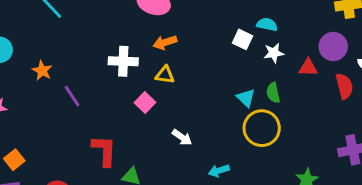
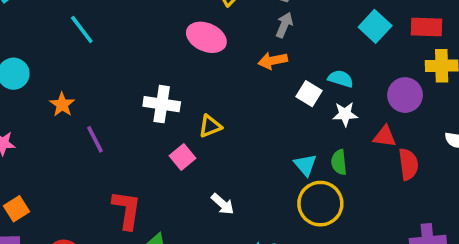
orange arrow: (165, 42) -> (273, 61), moved
purple circle: (333, 47) -> (405, 95), moved
yellow triangle: (165, 75) -> (210, 126), turned -36
red semicircle: (344, 86) -> (408, 164), moved

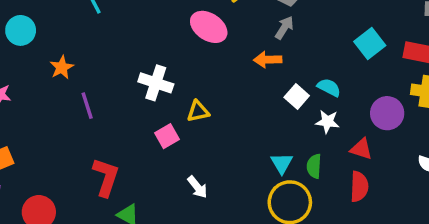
red semicircle: (408, 164) -> (359, 187), moved

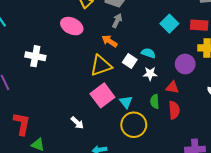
orange arrow: (268, 60) -> (110, 41), turned 42
white cross: (156, 83) -> (35, 56), moved
yellow triangle: (198, 111) -> (101, 66), moved, size x1.6
pink square: (167, 136) -> (102, 95), moved, size x1.6
green semicircle: (314, 166) -> (155, 101), moved

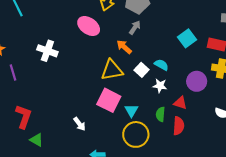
pink square: (102, 95) -> (109, 100), turned -35

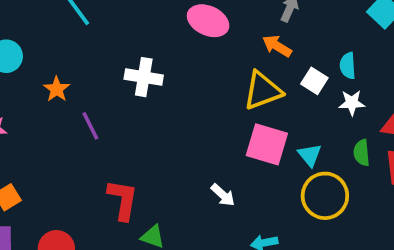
cyan semicircle: (161, 65) -> (348, 66), turned -112

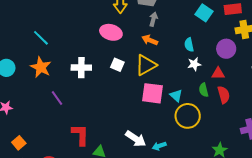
white square: (314, 81) -> (117, 65), moved
orange star: (57, 89) -> (41, 67), moved, size x1.5
white arrow: (223, 195) -> (136, 139), moved, size x1.5

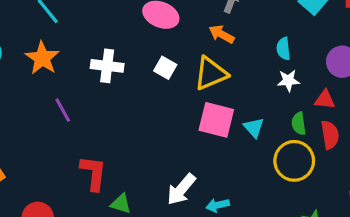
yellow circle: (188, 116) -> (294, 161), moved
white arrow: (136, 139) -> (181, 189), turned 90

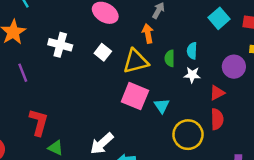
orange arrow: (221, 34) -> (148, 33), turned 42
red triangle: (325, 100) -> (217, 93), turned -42
green semicircle: (299, 124) -> (170, 58), moved

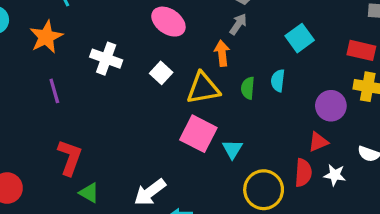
cyan square: (219, 18) -> (300, 38), moved
white star: (192, 75) -> (335, 175), moved
red triangle: (217, 93) -> (318, 142), moved

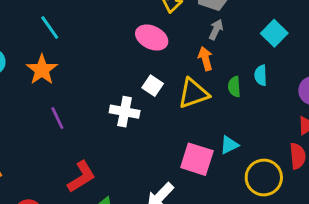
white cross: (106, 59) -> (125, 112), moved
pink square: (198, 134) -> (197, 159), moved
cyan triangle: (232, 149) -> (229, 145), turned 42
red L-shape: (70, 157) -> (81, 177), turned 48

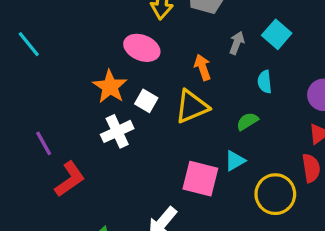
gray arrow: (216, 30) -> (237, 43), moved
orange star: (42, 70) -> (110, 87), moved
green semicircle: (234, 87) -> (247, 121), moved, turned 66
white cross: (125, 112) -> (117, 131), turned -32
red L-shape: (81, 177) -> (70, 179), moved

